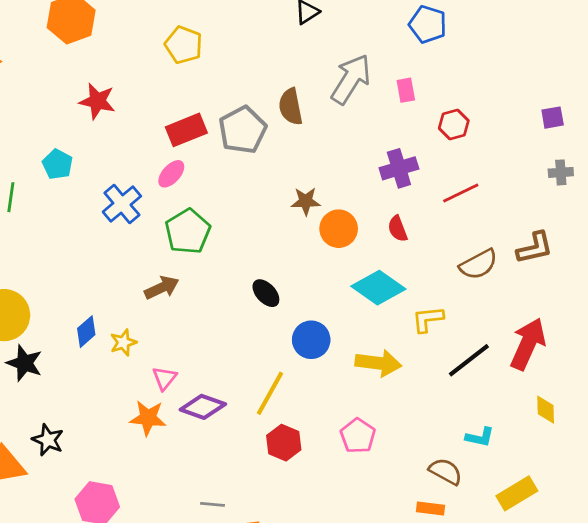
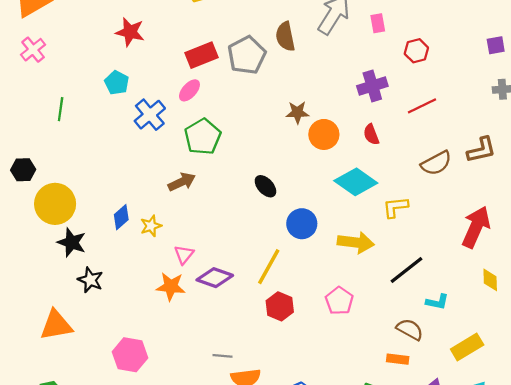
cyan pentagon: (57, 164) -> (117, 83), moved
black line: (469, 360) -> (406, 270), moved
black star: (48, 440) -> (90, 280), moved

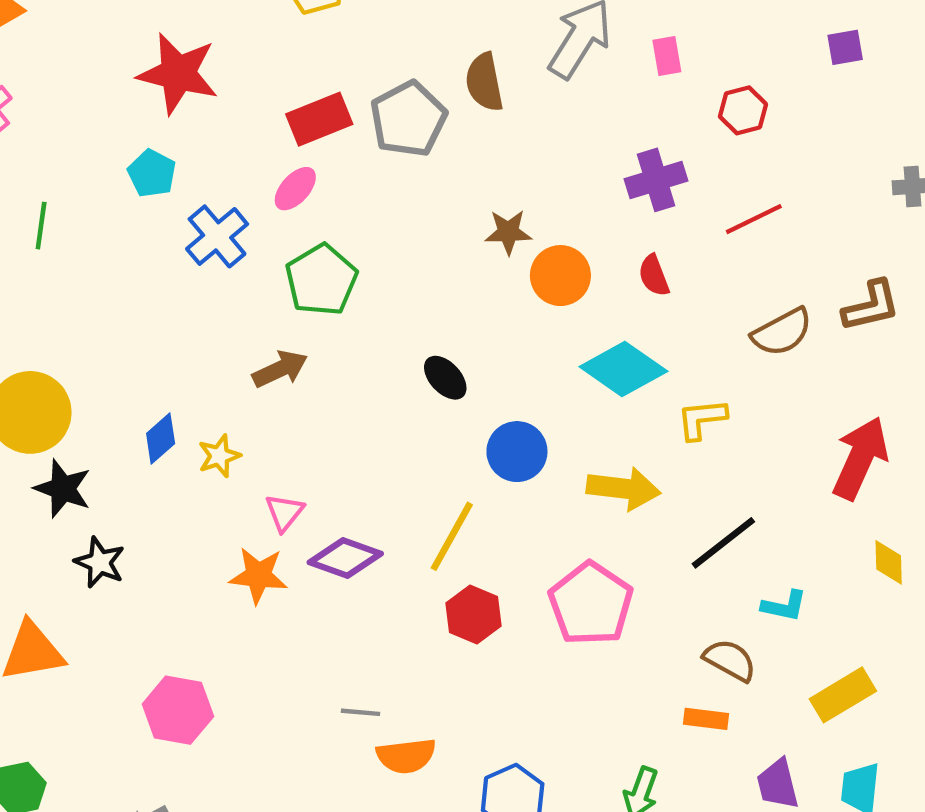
red star: (130, 32) -> (178, 73), size x1.4
purple square: (496, 45) -> (845, 47), moved
pink pentagon: (339, 301) -> (591, 604), size x1.5

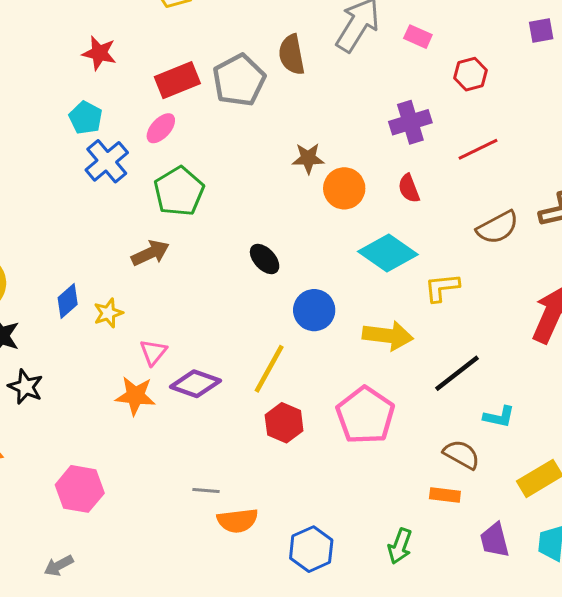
pink rectangle: (667, 56) -> (418, 37), turned -56
red star: (178, 73) -> (99, 53), moved, size x0.6
cyan pentagon: (152, 173) -> (86, 118), moved

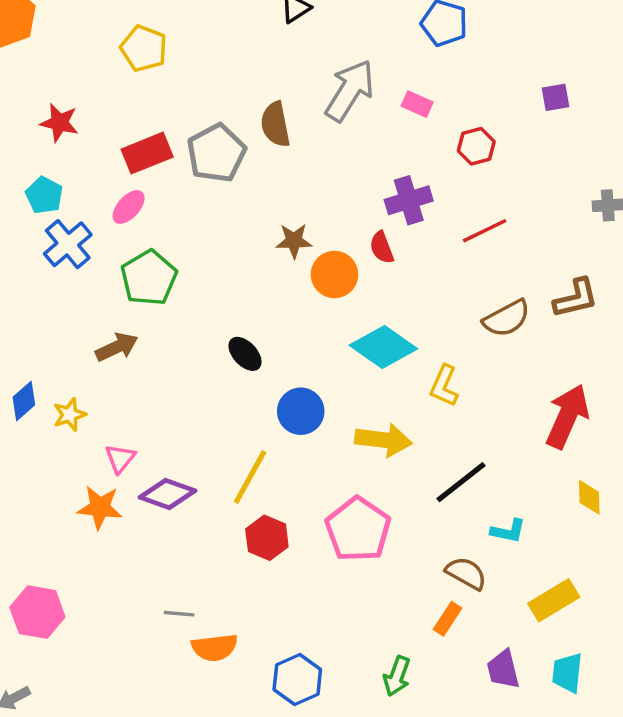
red semicircle: (409, 188) -> (382, 248), moved
yellow L-shape: (442, 288) -> (444, 386), turned -60
orange rectangle: (445, 495) -> (448, 619), turned -64

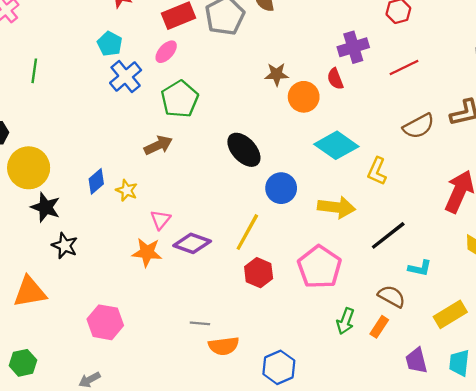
black ellipse: (245, 354) -> (244, 150), size x1.5
yellow star: (70, 415) -> (127, 190), turned -30
green arrow: (397, 676) -> (345, 321), moved

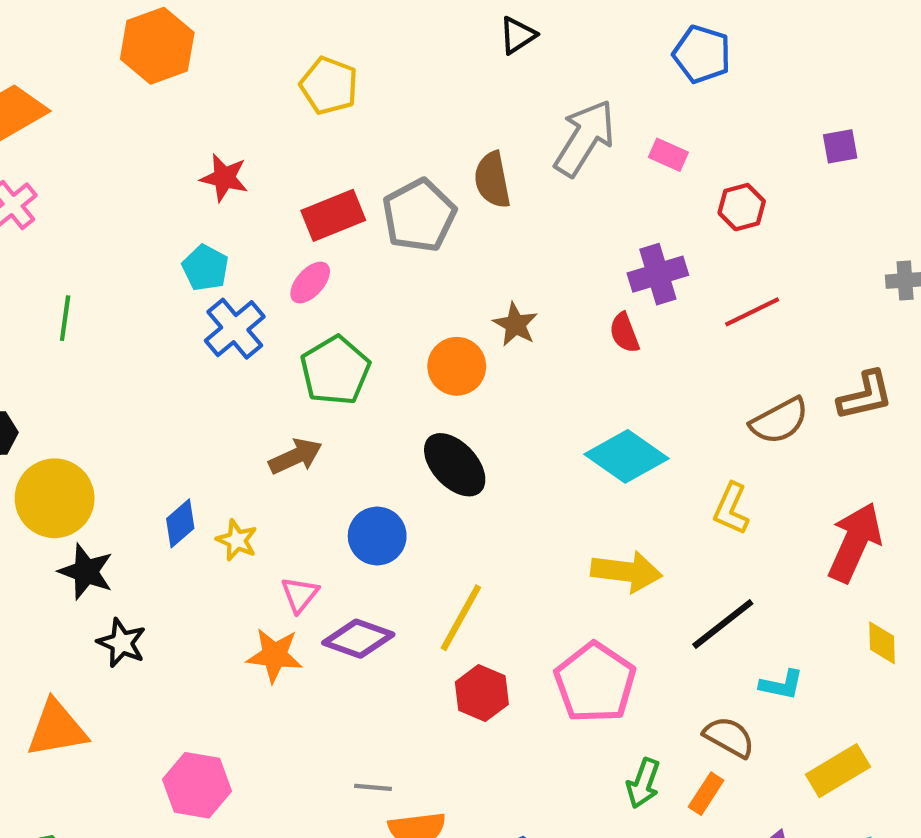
brown star: (277, 74) -> (515, 324), turned 30
orange circle: (304, 97) -> (457, 366), moved
yellow L-shape: (377, 171) -> (731, 509), moved
blue circle: (281, 188) -> (377, 536), moved

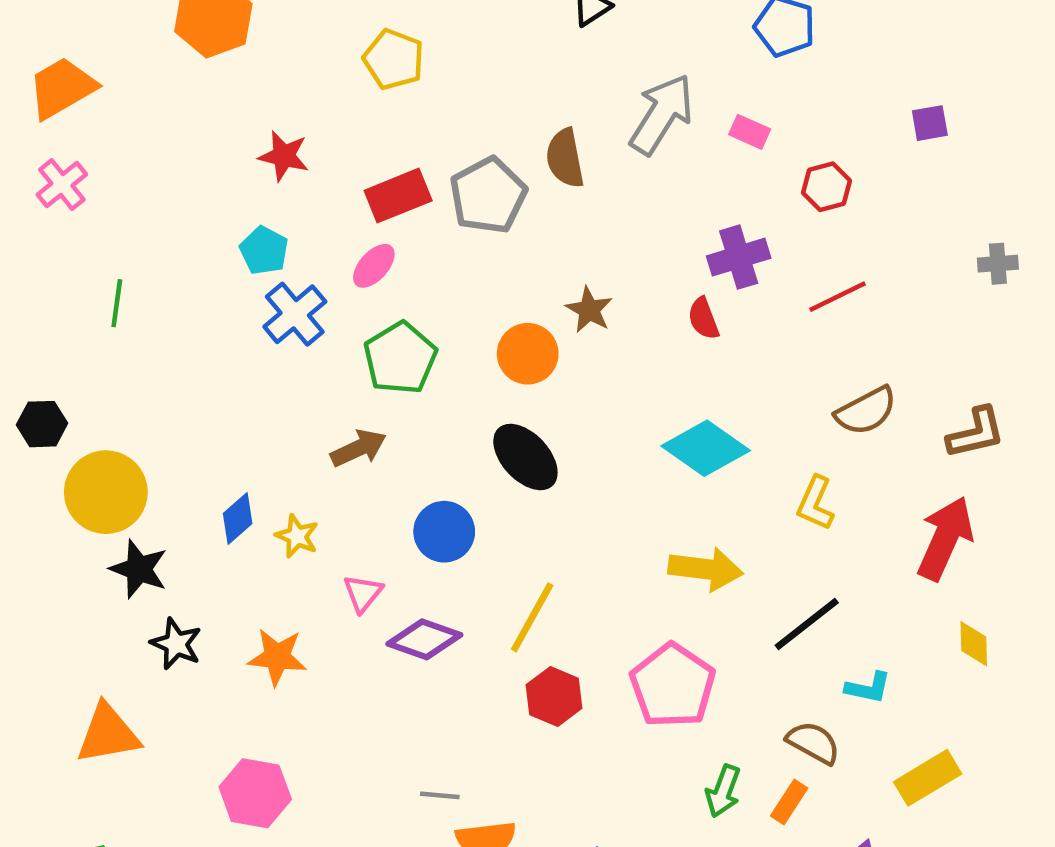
brown L-shape: (865, 396) -> (976, 433), moved
orange star: (275, 655) -> (277, 657), moved

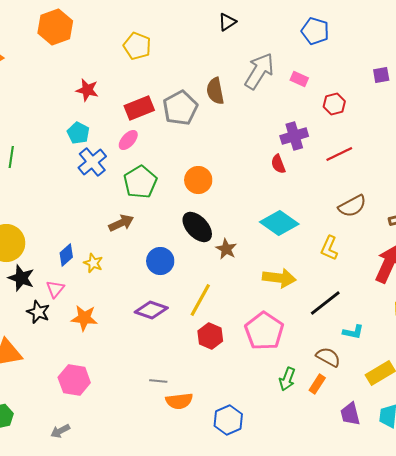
brown star: (589, 310) -> (226, 249), moved
pink triangle: (363, 593) -> (55, 289), moved

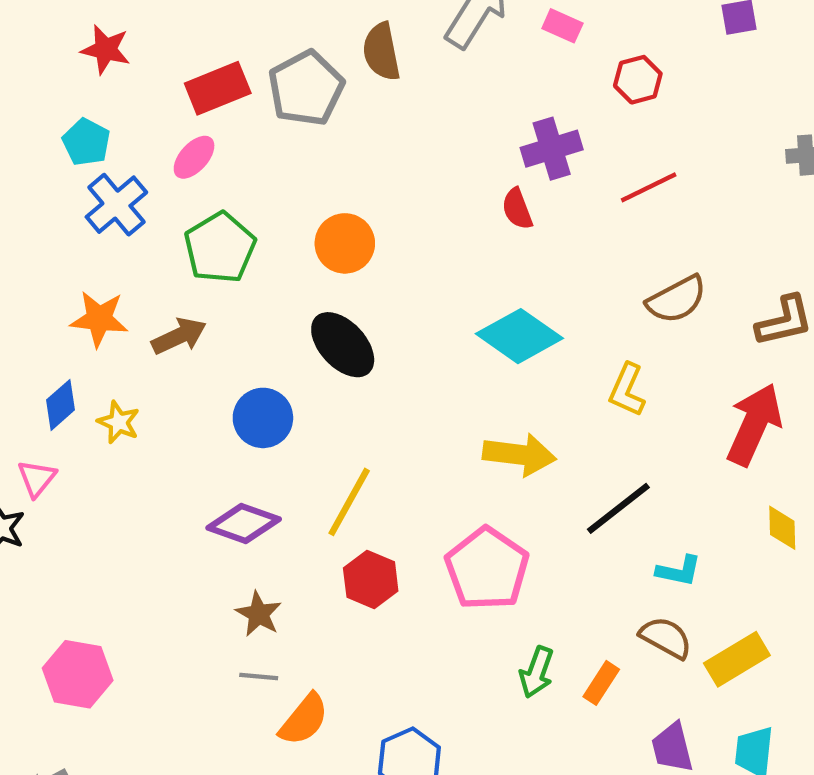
brown star: (226, 249) -> (259, 614), moved
orange star: (84, 318) -> (99, 319), moved
brown semicircle: (328, 357) -> (666, 638), moved
orange semicircle: (179, 401) -> (304, 720), turned -44

